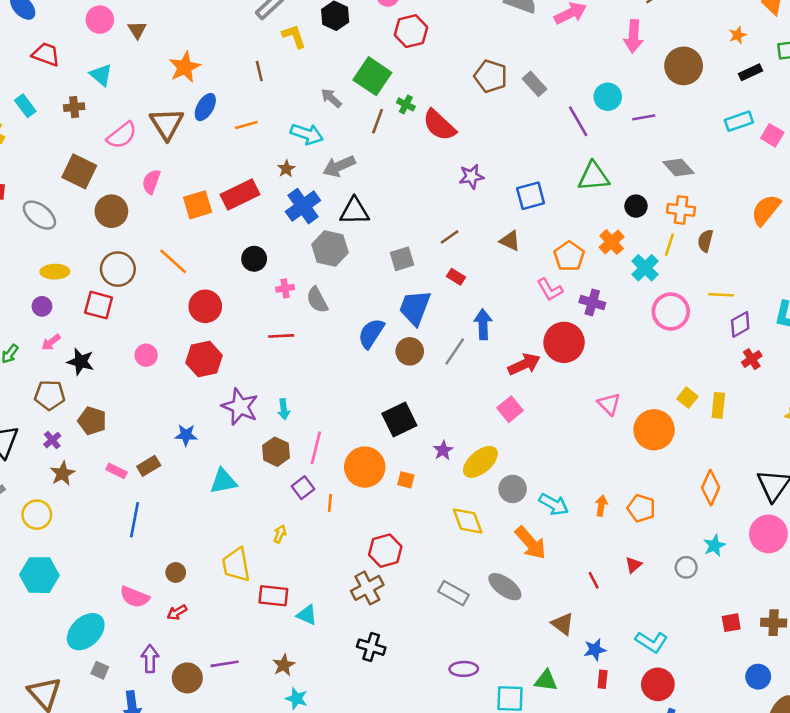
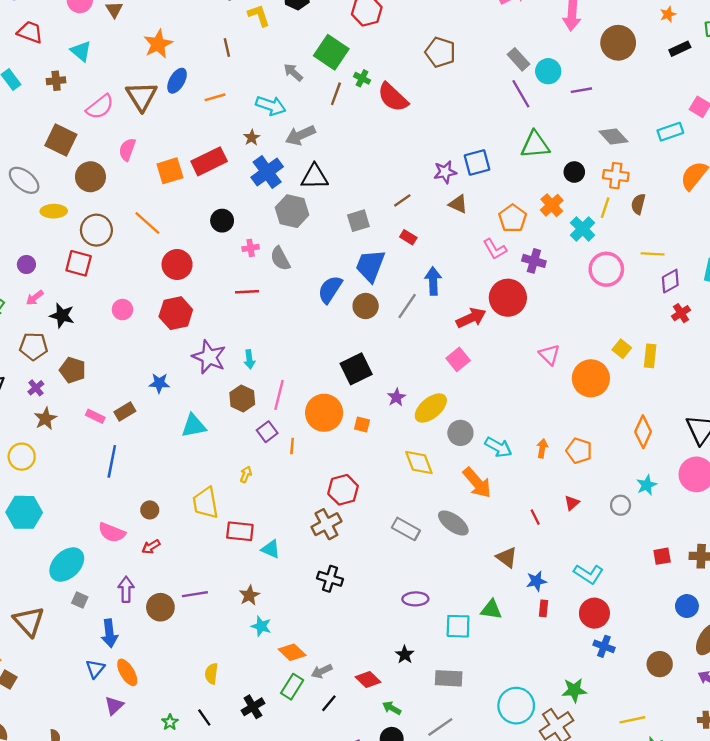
gray rectangle: (534, 84) -> (519, 59), moved
cyan rectangle: (739, 121) -> (670, 132), moved
purple star: (471, 176) -> (445, 172), moved
yellow ellipse: (55, 272) -> (54, 211), moved

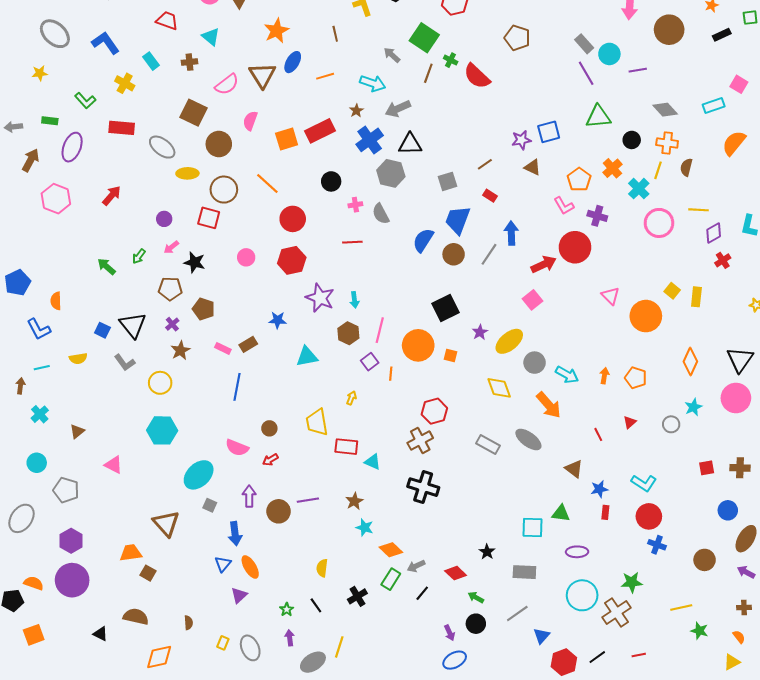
black cross: (330, 579) -> (423, 487), size x1.4
purple ellipse: (415, 599) -> (577, 552), moved

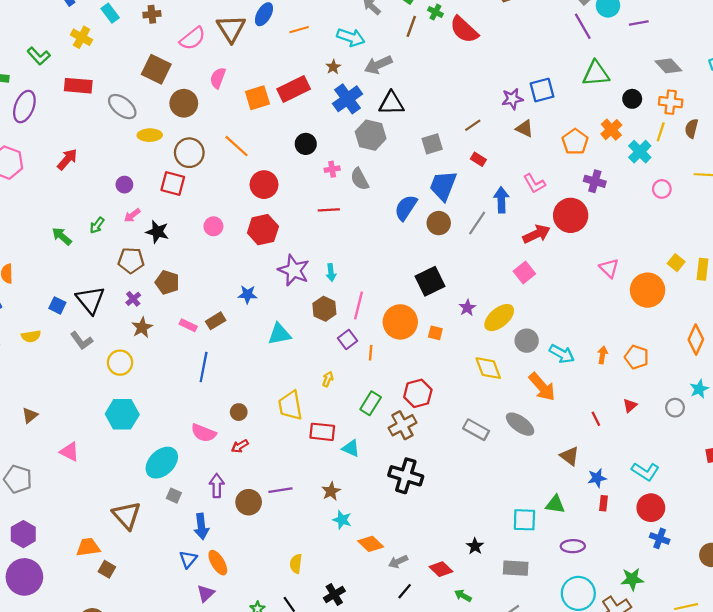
pink L-shape: (564, 206) -> (534, 183), moved
pink circle: (659, 223) -> (662, 189), size x0.6
green rectangle: (391, 579) -> (371, 403), moved

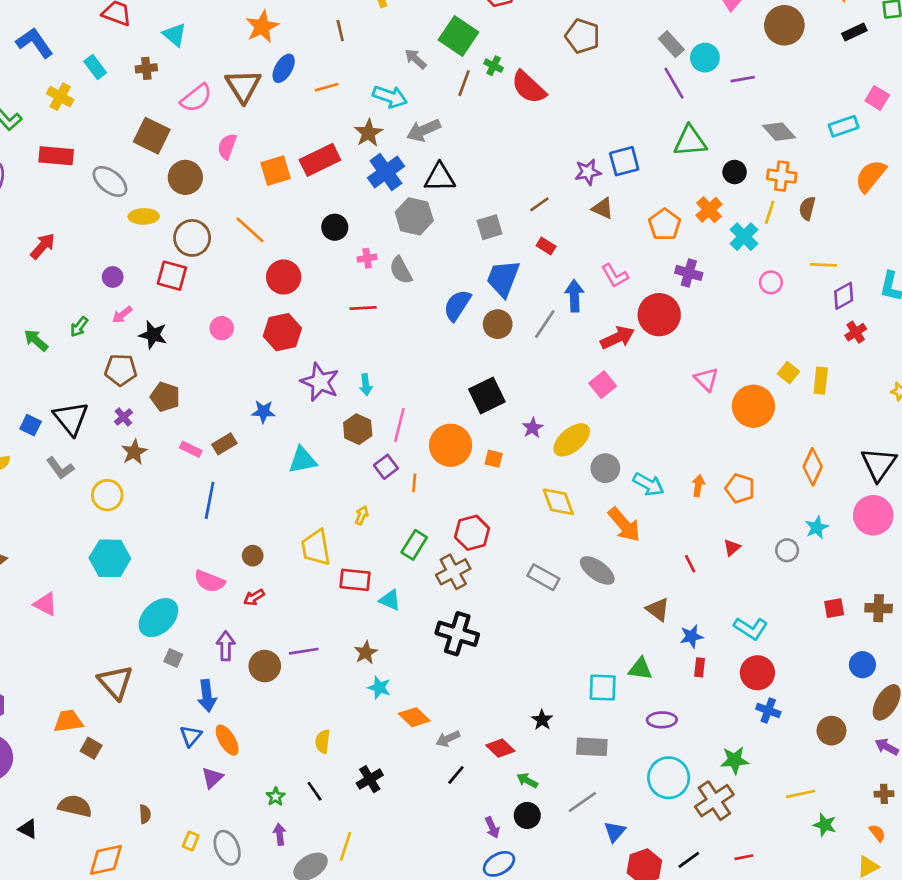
brown star: (333, 67) -> (368, 133), size x1.5

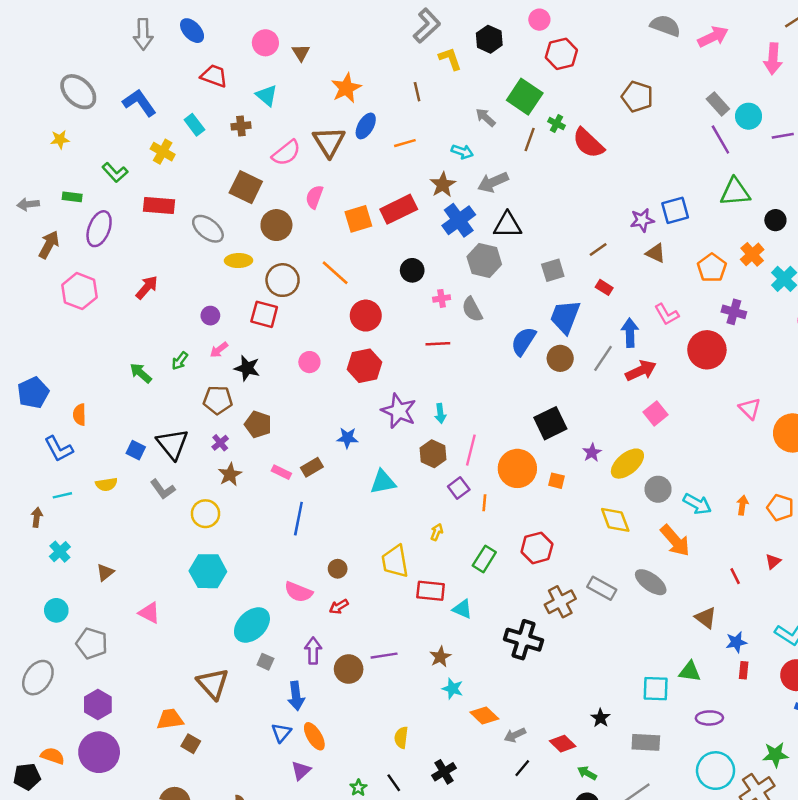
cyan arrow: (390, 97) -> (462, 152), size x0.7
red arrow: (617, 338) -> (641, 371), moved
brown cross: (453, 572) -> (560, 602), moved

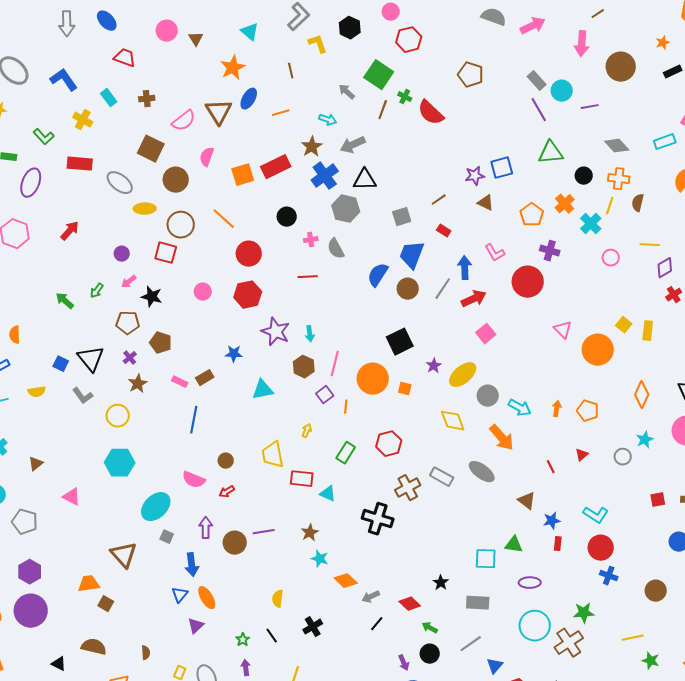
cyan triangle: (267, 95) -> (250, 32), moved

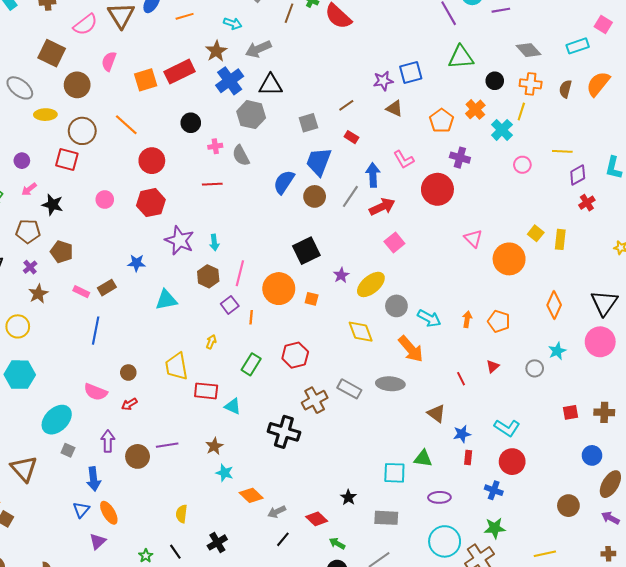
brown semicircle: (638, 203) -> (565, 89), moved
gray ellipse: (482, 472) -> (390, 384), turned -32
blue cross: (609, 576) -> (494, 490), moved

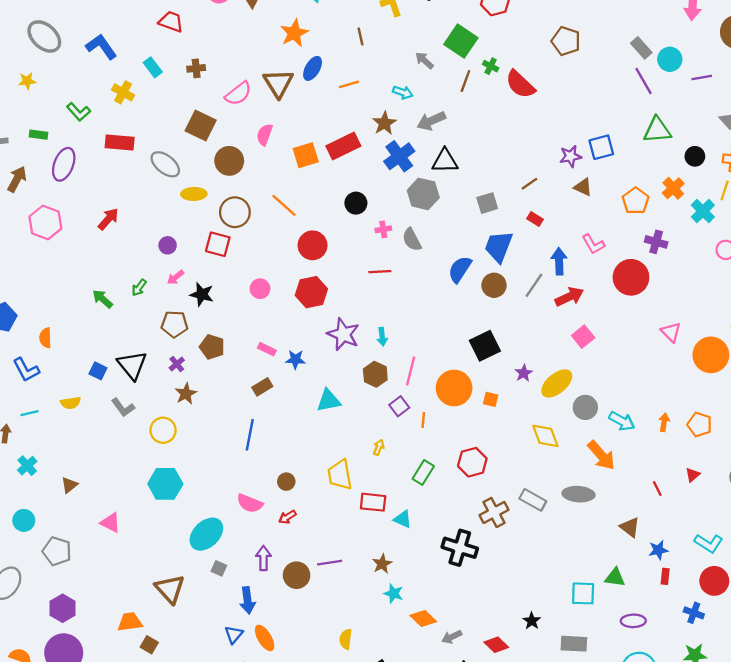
pink rectangle: (81, 292) -> (267, 349), moved

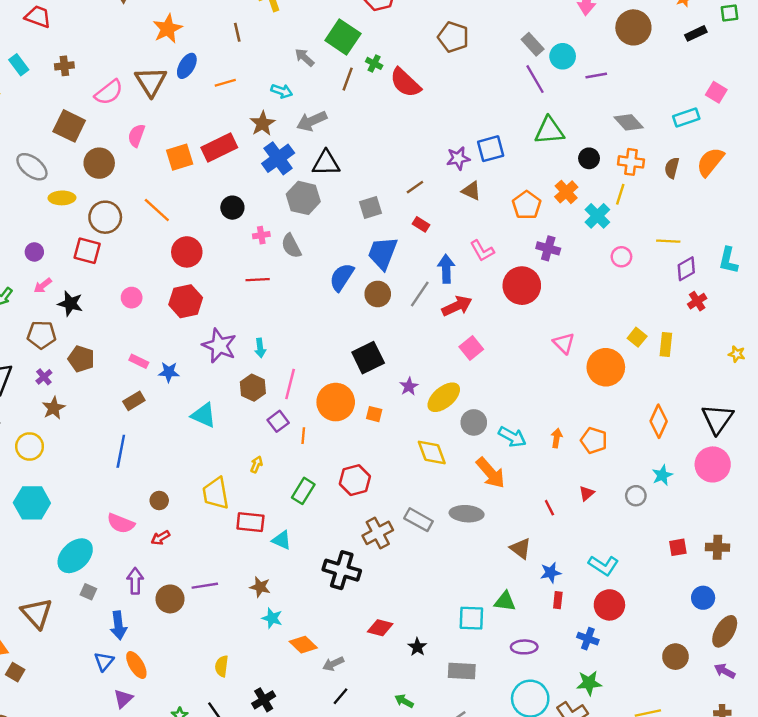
cyan triangle: (329, 401) -> (204, 415), turned 35
brown star: (382, 564) -> (260, 587), turned -30
red diamond: (496, 645) -> (380, 628), moved, turned -30

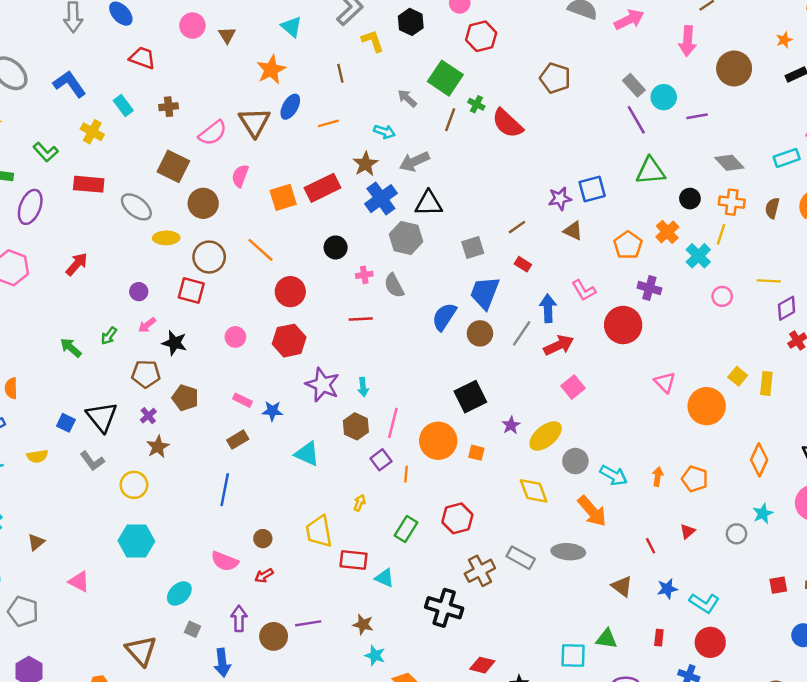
cyan ellipse: (75, 556) -> (179, 593), size x0.7
blue star: (551, 573) -> (667, 589), moved

